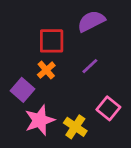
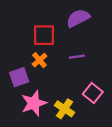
purple line: (90, 66) -> (77, 57), turned 35
purple square: (22, 90) -> (19, 77), turned 30

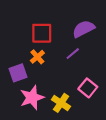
purple semicircle: (78, 18) -> (84, 29), moved
purple line: (77, 57) -> (73, 54), turned -32

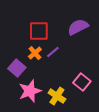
purple line: (73, 54) -> (53, 52), moved
purple square: (18, 73) -> (17, 68), turned -30

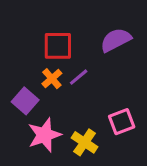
pink square: (82, 82) -> (122, 122), turned 30

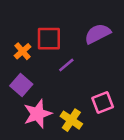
orange cross: (52, 79) -> (23, 51), moved

